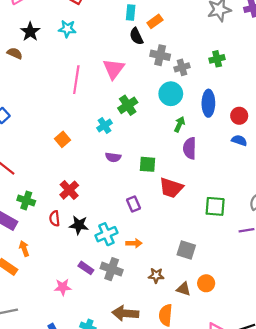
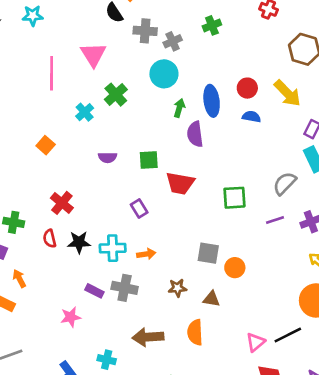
blue ellipse: (208, 103) -> (212, 101), moved
cyan cross: (104, 126) -> (85, 112), moved
cyan cross: (106, 234) -> (113, 248), turned 30
orange circle: (206, 283) -> (235, 268), moved

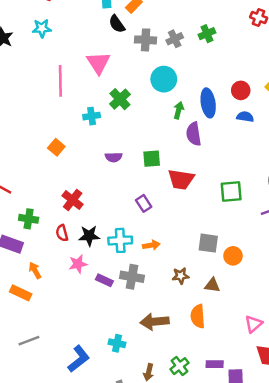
gray cross: (173, 41) -> (175, 39), moved
cyan cross: (85, 112) -> (92, 116), turned 35
pink star: (71, 317) -> (78, 264), moved

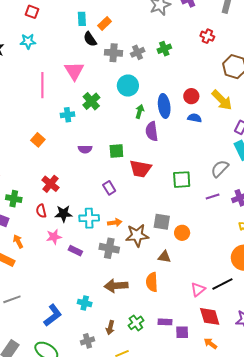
brown star: (181, 276) -> (137, 235), moved, size x1.6
gray cross: (132, 277) -> (109, 248), moved

